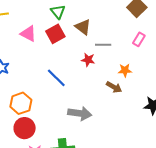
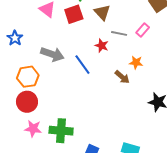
pink rectangle: (139, 39) -> (143, 30), moved
blue line: (56, 78) -> (82, 65), moved
gray arrow: (80, 113) -> (52, 54), moved

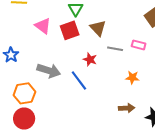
pink rectangle: (143, 30) -> (139, 45), turned 64
red star: (102, 46) -> (90, 59), moved
brown arrow: (122, 77) -> (127, 108), moved, turned -42

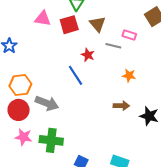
pink triangle: (43, 26) -> (43, 19), turned -30
pink rectangle: (139, 45) -> (129, 35), moved
gray arrow: (49, 71) -> (47, 103), moved

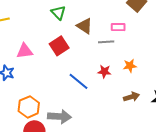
pink triangle: (43, 19) -> (25, 51), moved
red square: (69, 25) -> (59, 46), moved
red star: (88, 55) -> (104, 72), moved

